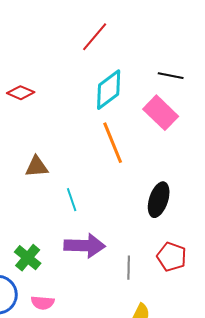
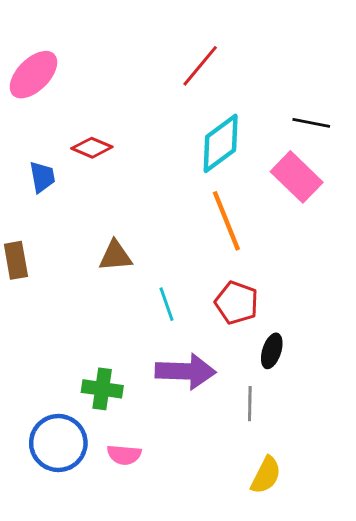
black ellipse: (159, 200) -> (272, 351), moved, size x0.7
red pentagon: (172, 257) -> (237, 303), moved
green cross: (28, 258) -> (102, 389), turned -32

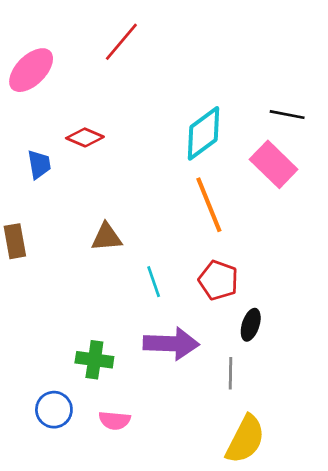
red line: (200, 66) -> (121, 42), moved
blue circle: (58, 443) -> (54, 410), size x0.7
yellow semicircle: (266, 475) -> (245, 439), size x1.4

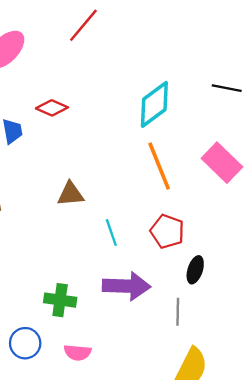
pink rectangle: (274, 164) -> (222, 163), moved

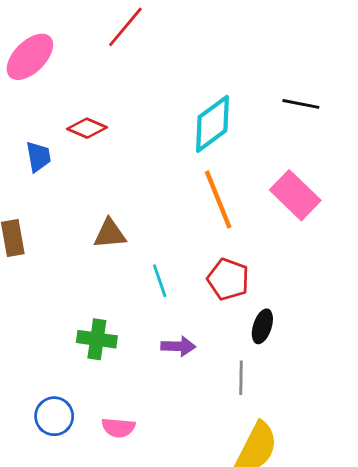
purple arrow: (126, 286) -> (178, 346), size x0.6
green cross: (60, 300) -> (97, 339), moved

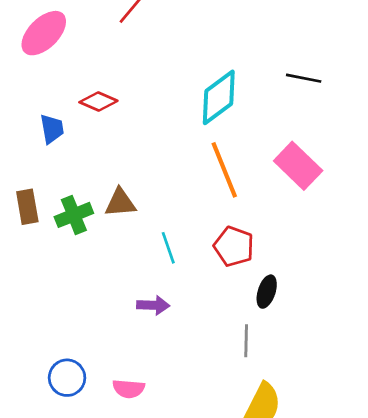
green cross: (97, 339) -> (74, 215), moved, turned -30
purple arrow: (178, 346) -> (153, 305), moved

